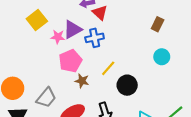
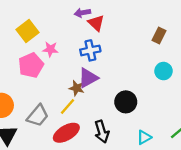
purple triangle: (72, 29) -> (88, 78), moved
pink pentagon: (70, 61) -> (31, 65), moved
yellow line: (108, 68) -> (67, 106), moved
brown star: (82, 81) -> (77, 88), moved

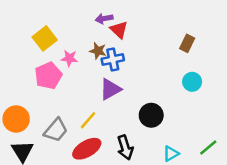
brown star: (77, 88) -> (98, 51), moved

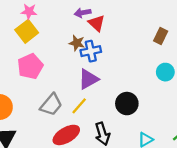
pink star: (69, 58) -> (29, 12), moved
yellow line: (88, 120) -> (79, 106), moved
gray trapezoid: (56, 130) -> (51, 105), moved

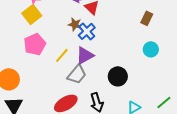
blue cross: (91, 51) -> (87, 31), turned -30
gray trapezoid: (51, 105) -> (77, 74), moved
yellow line: (79, 106) -> (62, 55), moved

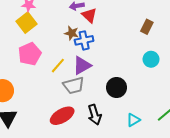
blue cross: (87, 31) -> (84, 40), turned 30
gray trapezoid: (77, 74) -> (74, 85), turned 35

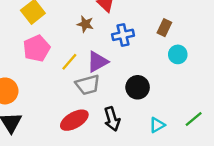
brown rectangle: (147, 27) -> (164, 28), moved
blue cross: (84, 40) -> (123, 35), moved

